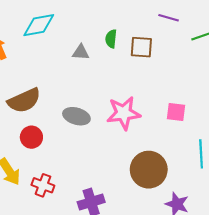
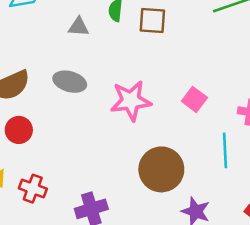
pink square: (176, 112) -> (194, 99), turned 30
gray ellipse: (76, 116) -> (70, 82), moved

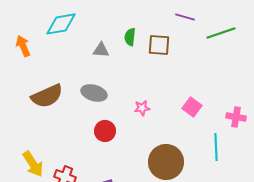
pink star: (131, 101) -> (142, 108), size x0.5
red circle: (19, 130) -> (105, 131), moved

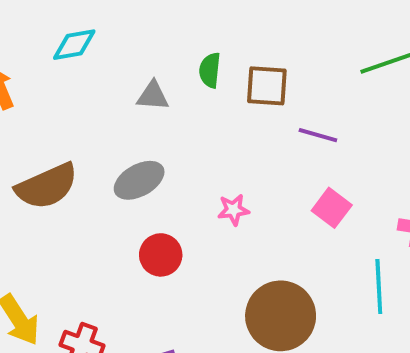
purple line: (185, 17) -> (318, 135), moved
cyan diamond: (61, 24) -> (74, 45), size x0.7
gray ellipse: (94, 93) -> (139, 180), turned -45

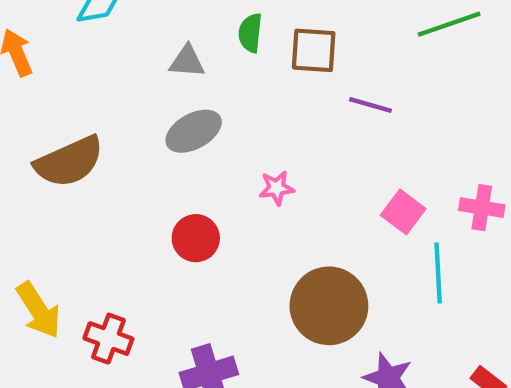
gray ellipse: (139, 180) -> (194, 131), moved
pink square: (332, 208) -> (403, 212), moved

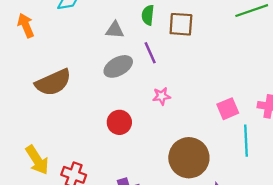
purple line: (370, 105) -> (150, 53), moved, turned 50
pink square: (403, 212) -> (228, 109), turned 30

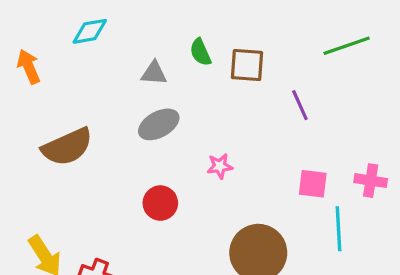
green semicircle: (148, 15) -> (200, 52), turned -30
purple line: (150, 53) -> (300, 105), moved
pink square: (228, 109) -> (313, 184), turned 30

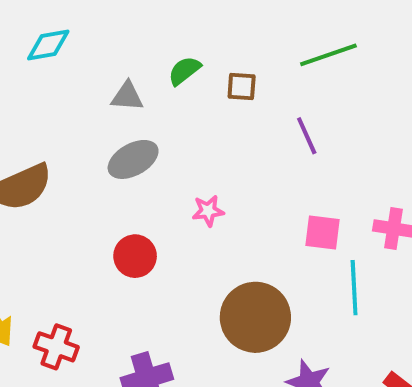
green line: (347, 46) -> (328, 55), moved
green semicircle: (200, 52) -> (184, 71), turned 76
brown square: (247, 65) -> (242, 86), size x0.7

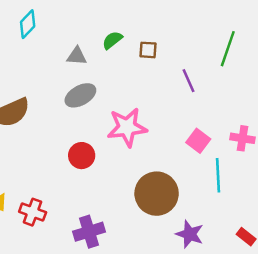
cyan diamond: (48, 45) -> (28, 24), turned -36
green line: (328, 55) -> (228, 49), moved, turned -52
pink star: (208, 211) -> (127, 127), size x2.0
pink square: (322, 232) -> (198, 141), turned 30

